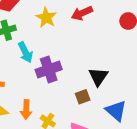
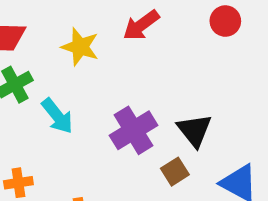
purple cross: (49, 69) -> (133, 130), moved

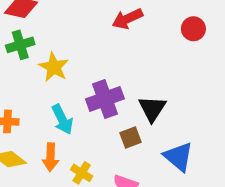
yellow star: (80, 47) -> (54, 67), moved
cyan arrow: (57, 116) -> (62, 119), moved

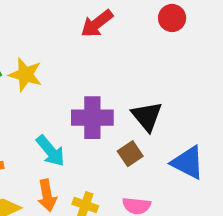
yellow star: (54, 67) -> (25, 75), moved
purple cross: (105, 99) -> (92, 118), turned 33

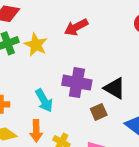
red arrow: (97, 24) -> (76, 27), moved
black triangle: (147, 116) -> (115, 88), turned -30

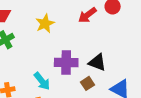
red arrow: (76, 27) -> (87, 15), moved
yellow star: (36, 45) -> (45, 24), moved, turned 30

